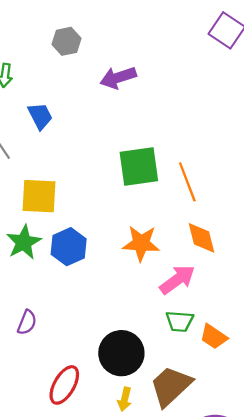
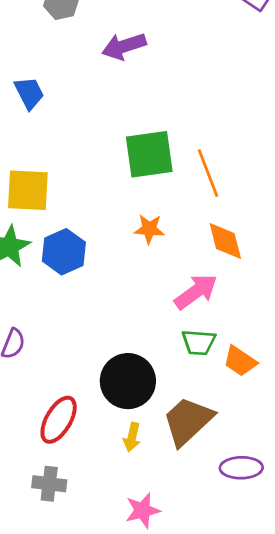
orange star: (141, 243) -> (149, 229), moved, size x0.7

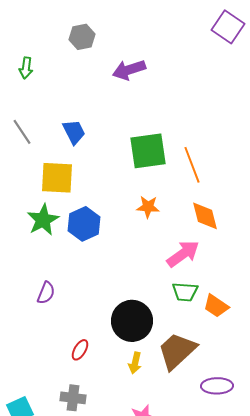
blue trapezoid: (29, 93) -> (74, 132), moved
red ellipse: (59, 420) -> (80, 350), size x0.6

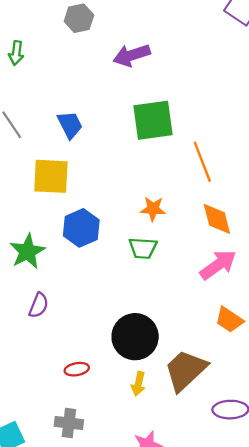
green square: (148, 151) -> (153, 120), moved
green star: (43, 220) -> (27, 251), moved
pink arrow: (183, 254) -> (218, 265), moved
green trapezoid: (185, 292) -> (143, 248), moved
red ellipse: (80, 350) -> (77, 369), turned 50

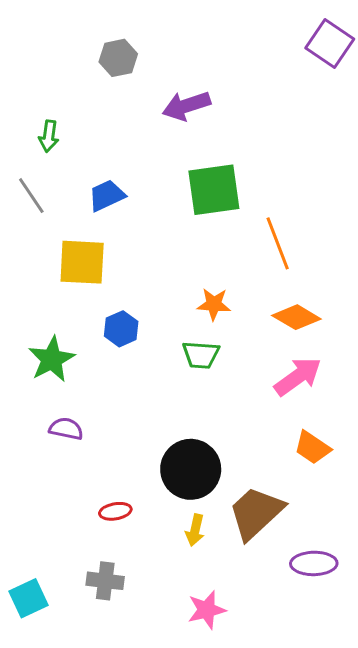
green arrow: (16, 53) -> (49, 136), moved
blue trapezoid: (70, 125) -> (107, 196), turned -88
orange diamond: (217, 219) -> (296, 317), turned -45
blue hexagon: (81, 228) -> (121, 329), size x0.7
purple semicircle: (39, 305) -> (66, 429), turned -100

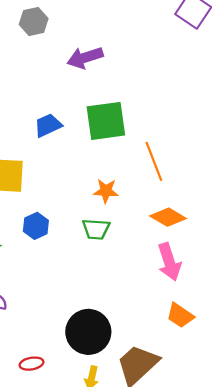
blue trapezoid: (107, 196) -> (48, 125), moved
orange star: (214, 304) -> (106, 191), moved
green trapezoid: (201, 355) -> (96, 229), moved
pink arrow: (298, 377) -> (169, 262), turned 108

